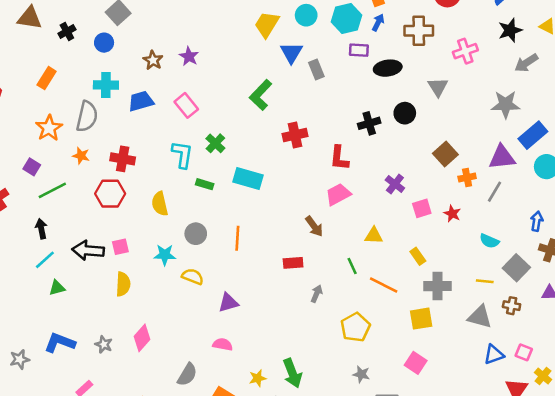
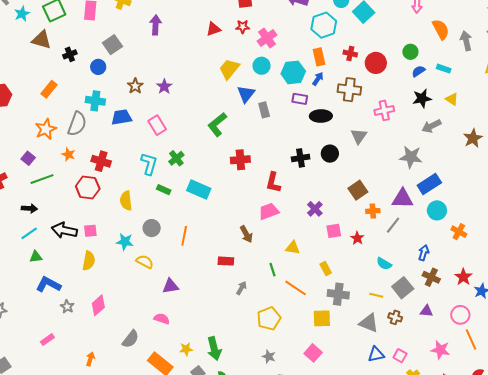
black arrow: (41, 229) -> (29, 208), turned 98
blue L-shape: (60, 343) -> (48, 285), moved

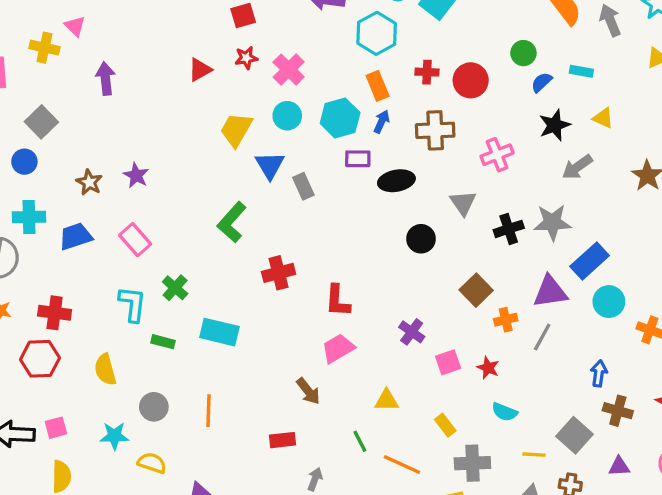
black cross: (301, 158) -> (509, 229), moved
cyan semicircle: (384, 264) -> (505, 412), moved

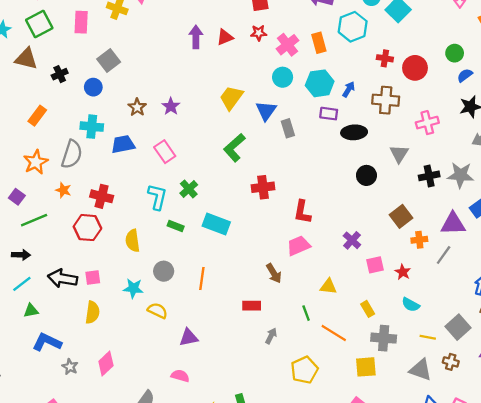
purple arrow: (106, 79) -> (196, 37), moved
orange rectangle: (378, 86) -> (319, 43), moved
yellow trapezoid: (236, 130) -> (231, 98), moved

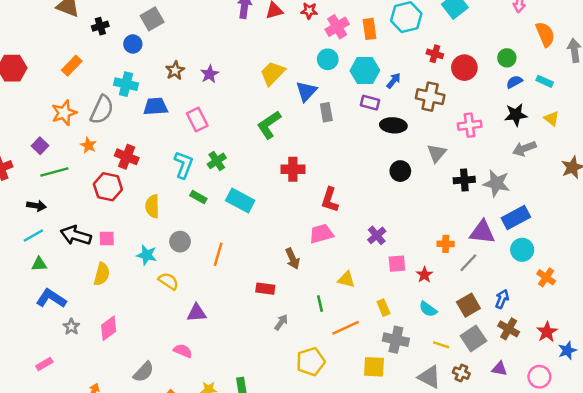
brown square: (401, 216) -> (468, 305), moved
orange line: (334, 333) -> (346, 328), turned -64

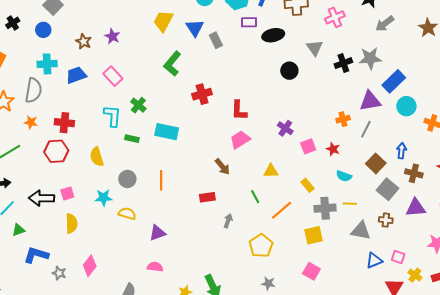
yellow line: (441, 345) -> (350, 204), moved
purple triangle: (499, 369) -> (416, 208), size x1.5

